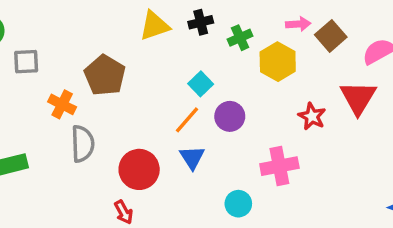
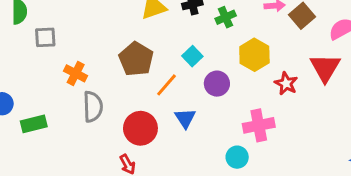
yellow hexagon: (278, 62) -> (254, 55), moved
brown pentagon: (105, 75) -> (136, 59), moved
orange line: (187, 120) -> (166, 85), moved
cyan circle: (238, 204) -> (237, 157), moved

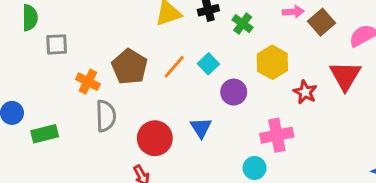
green cross: (226, 17) -> (243, 24), turned -30
brown pentagon: (136, 59) -> (130, 67), moved
orange line: (166, 85) -> (174, 67), moved

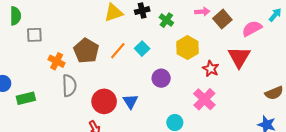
purple circle: (234, 92) -> (161, 78), moved
blue triangle: (201, 128) -> (130, 101), moved
pink cross: (277, 135) -> (204, 99), moved, turned -35

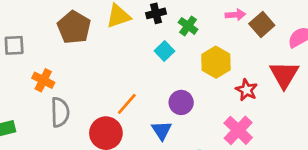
cyan square: (142, 49) -> (164, 51), moved
brown pentagon: (86, 51) -> (74, 27), moved
orange line: (118, 51) -> (127, 104), moved
blue triangle: (130, 101) -> (162, 130), moved

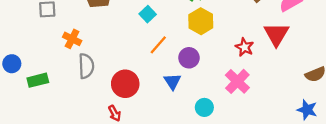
cyan square: (164, 51) -> (148, 14), moved
yellow hexagon: (216, 62) -> (201, 21), moved
orange line: (127, 104) -> (158, 45), moved

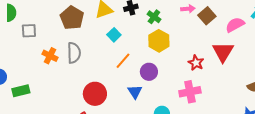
gray semicircle: (86, 66) -> (74, 53), moved
pink cross: (237, 81) -> (190, 92), turned 35

